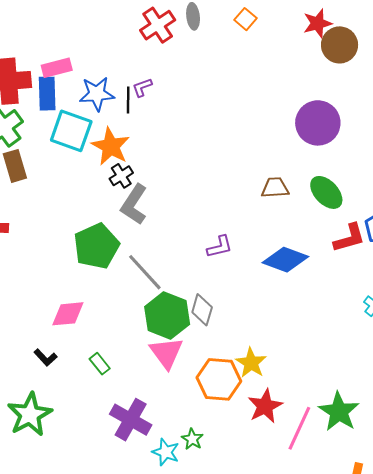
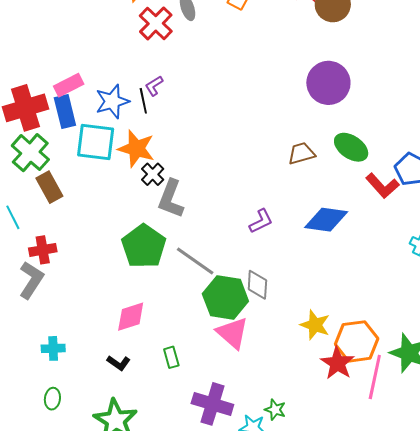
red L-shape: (349, 238) -> (382, 186), turned 76
green rectangle: (100, 364) -> (171, 357), turned 35
orange hexagon: (219, 379) -> (357, 341), moved

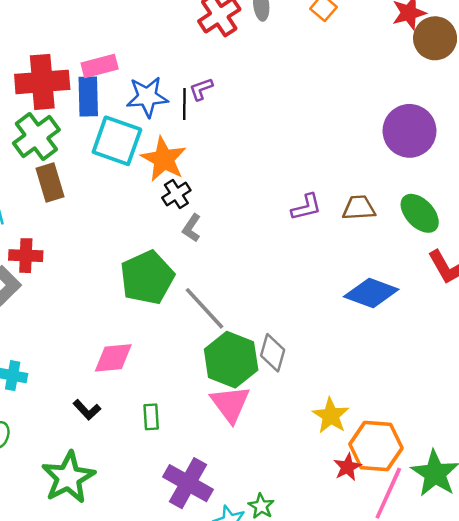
gray L-shape: (171, 199) -> (192, 228), size x0.6
purple L-shape: (261, 221) -> (306, 207), moved
red star: (337, 363) -> (347, 467), size x0.7

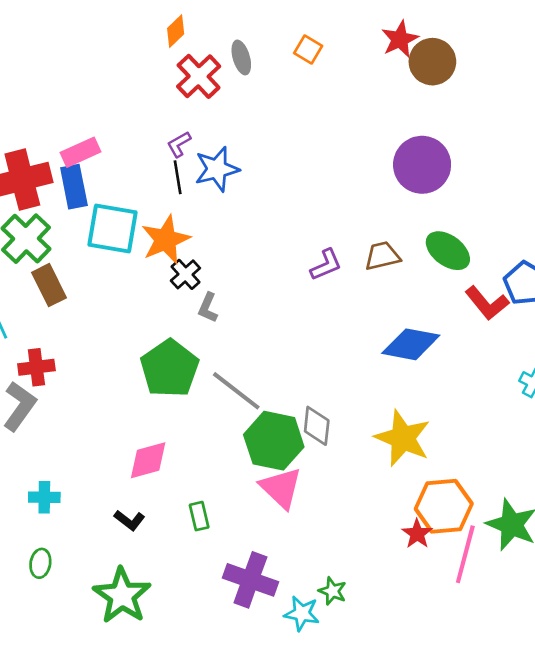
purple L-shape: (201, 89) -> (179, 144), moved
blue star: (147, 97) -> (217, 169), moved
orange star: (164, 159) -> (166, 240), turned 30
yellow star: (331, 416) -> (403, 438), moved, size x1.4

